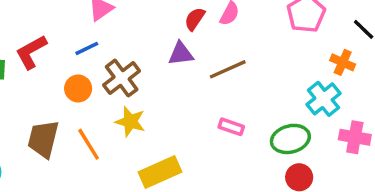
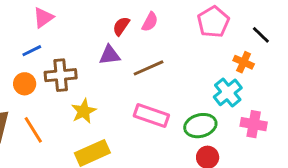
brown cross: (122, 78) -> (61, 75), turned 32
yellow star: (130, 122) -> (84, 111), moved, turned 30
pink rectangle: (231, 127) -> (151, 115), size x1.6

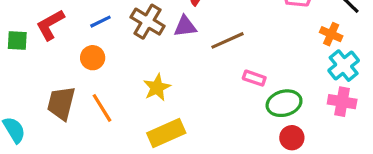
brown cross: (61, 75) -> (148, 22), moved, turned 36
cyan cross: (228, 92) -> (344, 66), moved
pink rectangle: (151, 115) -> (254, 78), moved, size x0.6

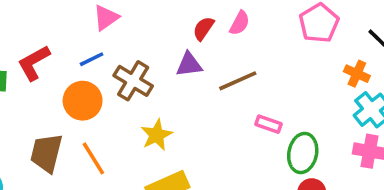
brown cross: (148, 22) -> (133, 81), moved
orange circle: (93, 58) -> (83, 101), size x1.4
green ellipse: (284, 103) -> (303, 153), turned -64

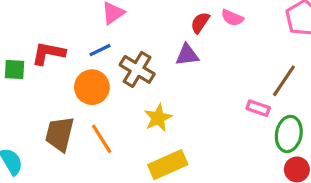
pink semicircle: (240, 23) -> (232, 18), turned 85
red L-shape: (34, 63) -> (48, 53), turned 40
brown line: (238, 81) -> (284, 81), moved, turned -32

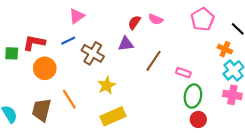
brown line: (284, 81) -> (153, 61), moved
orange circle: (92, 87) -> (45, 68), moved
pink rectangle: (258, 108) -> (183, 73), moved
brown trapezoid: (60, 134) -> (42, 110), moved

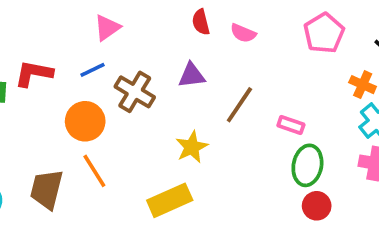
red semicircle: (134, 22) -> (201, 22), moved, turned -48
orange circle: (45, 68) -> (85, 121), moved
yellow star: (107, 85) -> (192, 147), moved

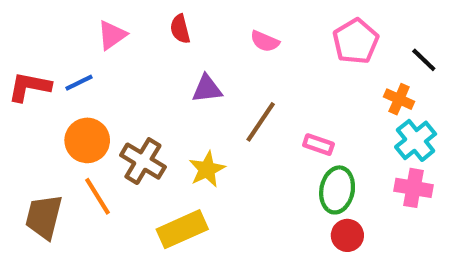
red semicircle: (201, 22) -> (180, 29), moved
blue line: (93, 70) -> (79, 83), moved
brown cross: (135, 92) -> (143, 161), moved

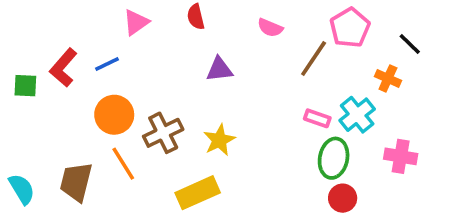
red L-shape: (29, 87) -> (63, 68), turned -60
brown line: (261, 122) -> (314, 59), moved
cyan cross: (416, 140) -> (357, 115), moved
brown cross: (143, 161) -> (163, 133), turned 33

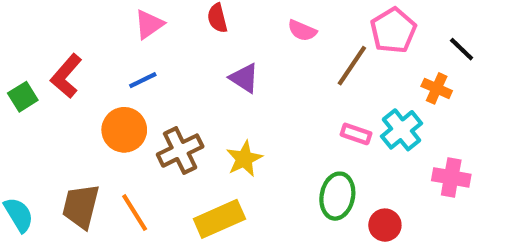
blue line: (107, 64) -> (143, 80), moved
purple triangle: (219, 69) -> (244, 78), turned 40
green square: (25, 86) -> (23, 97), turned -35
green ellipse: (334, 158) -> (337, 196), moved
orange line: (123, 164) -> (135, 213), moved

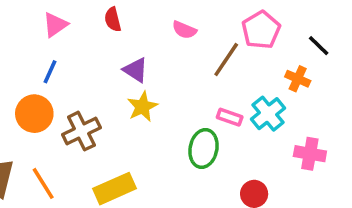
blue line: (143, 80) -> (50, 72), turned -40
yellow star: (244, 159) -> (142, 107), moved
green ellipse: (337, 196) -> (204, 148), moved

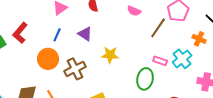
purple triangle: (135, 70) -> (85, 34), moved
yellow star: (142, 107) -> (110, 55), turned 30

